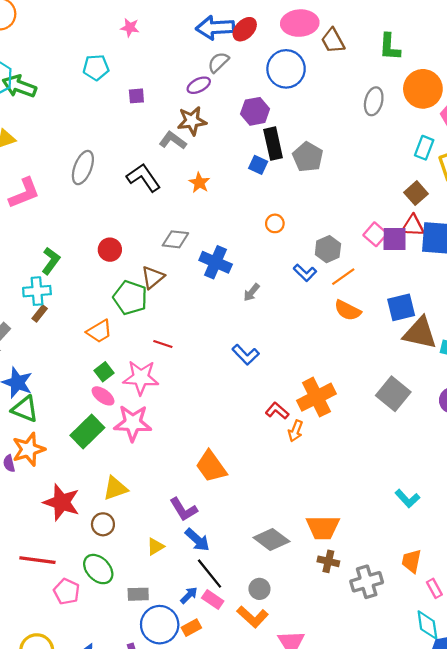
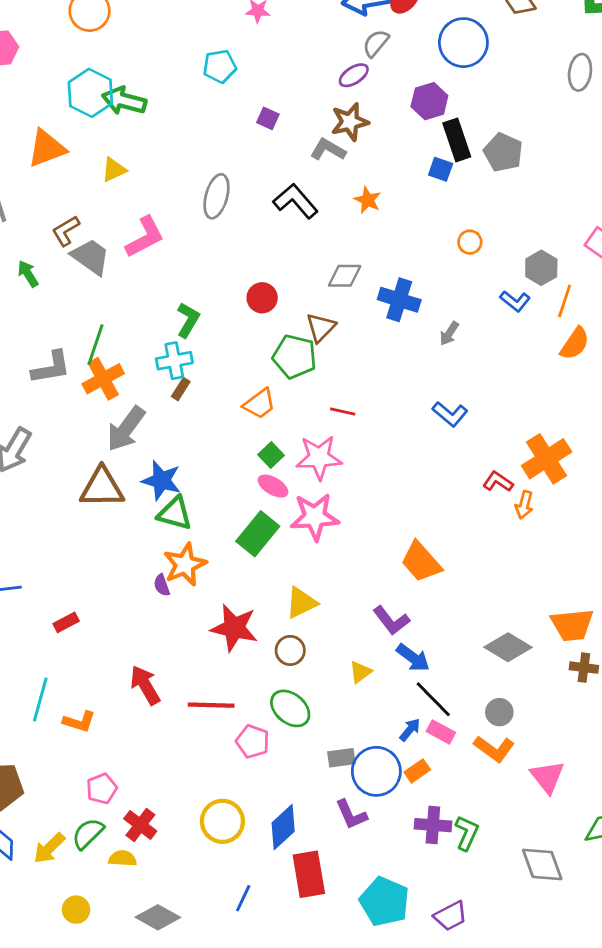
purple square: (136, 96) -> (268, 118), moved, turned 35
orange line: (343, 277) -> (565, 301), turned -30
orange semicircle: (348, 310) -> (575, 344), turned -76
gray rectangle: (138, 594) -> (341, 758), moved

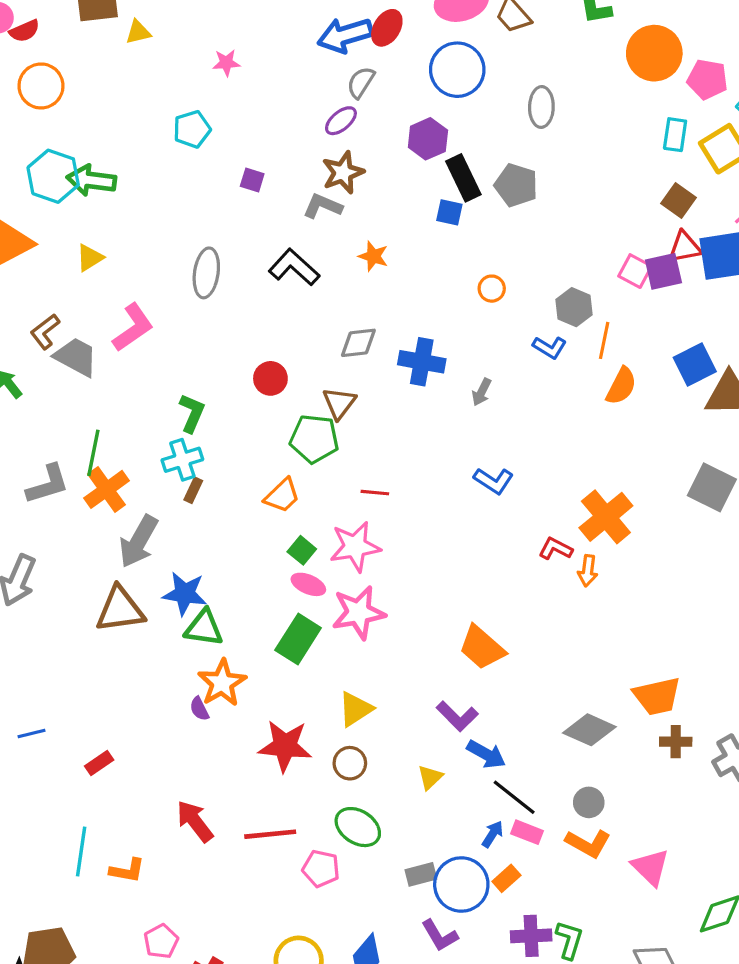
gray ellipse: (580, 72) -> (541, 107), moved

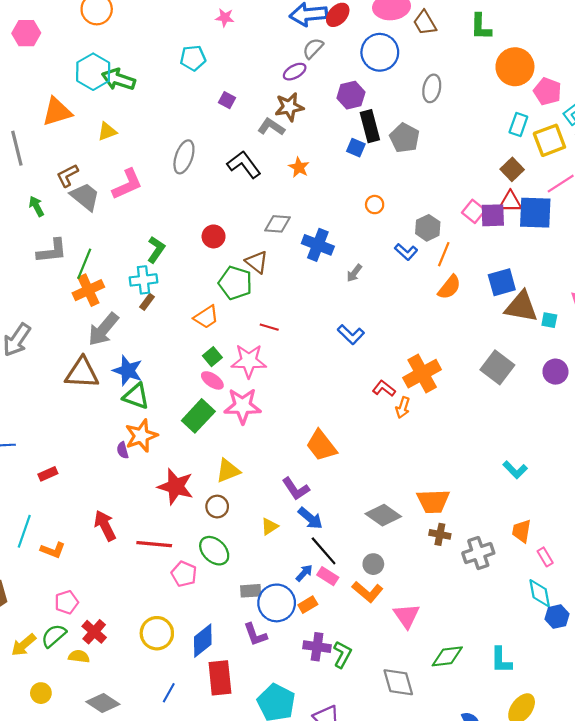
brown triangle: (339, 403) -> (257, 262), turned -40
gray L-shape: (48, 484) -> (52, 251), moved

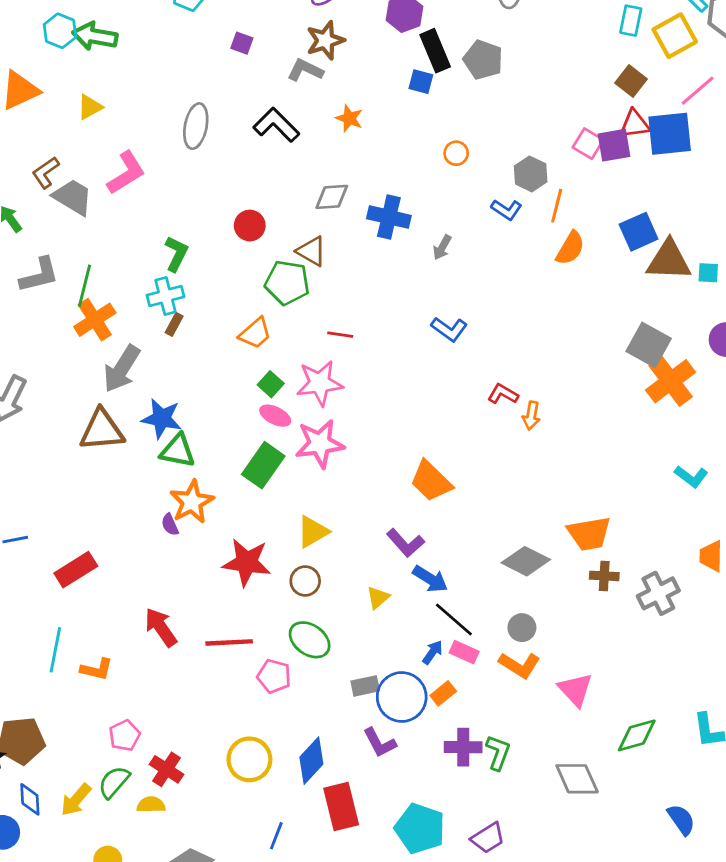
cyan hexagon: (93, 72) -> (60, 31), size x0.7
orange cross: (422, 374) -> (671, 381), moved
red rectangle: (48, 474) -> (76, 570), size x1.6

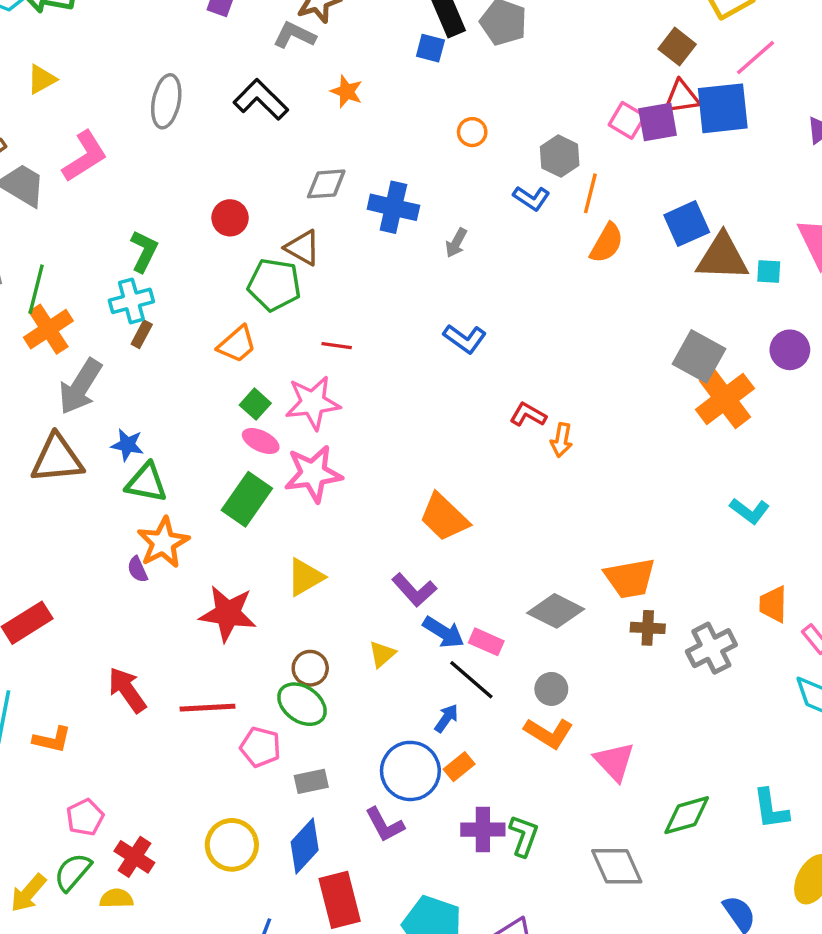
blue star: (162, 418) -> (127, 445), size x0.7
brown circle: (305, 581) -> (310, 668), moved
pink rectangle: (464, 652) -> (486, 642), moved
gray rectangle: (365, 686) -> (311, 781), moved

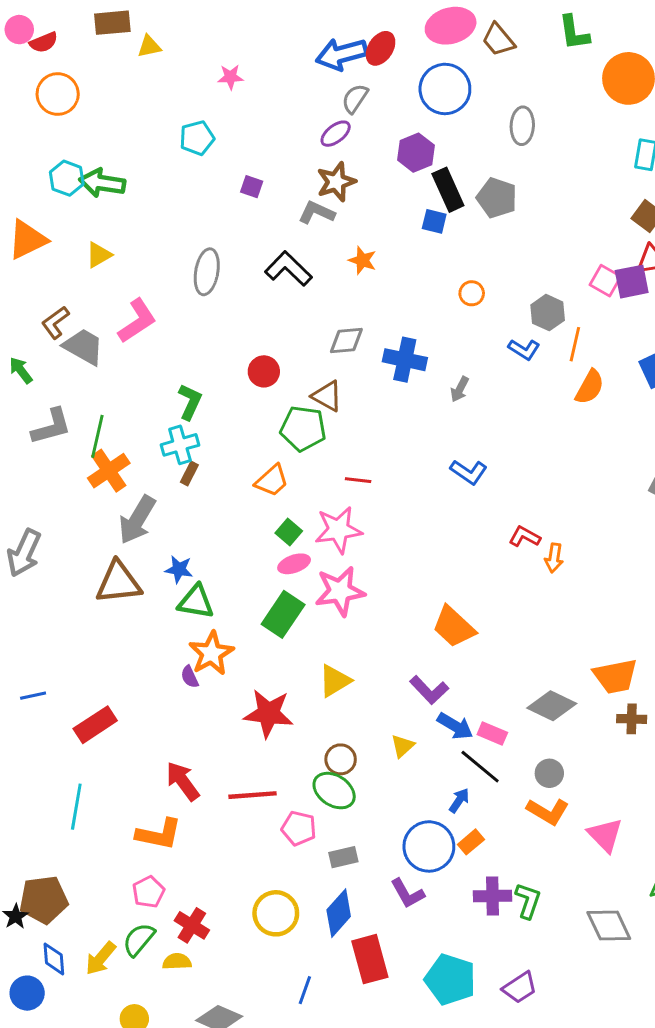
pink ellipse: (261, 441) -> (294, 564), turned -44
orange L-shape: (52, 740) -> (159, 834), moved, size x1.4

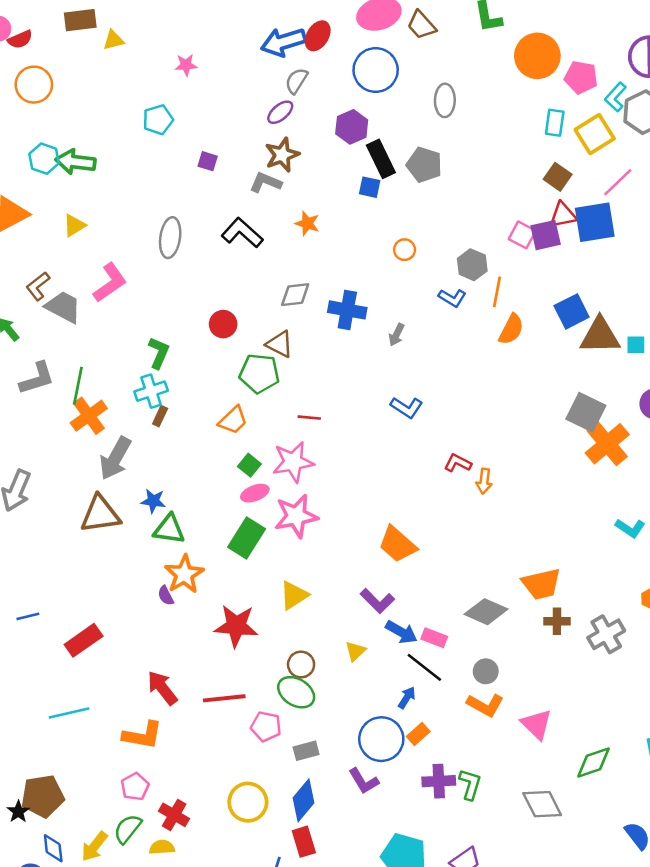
cyan line: (76, 807) -> (69, 713), turned 69
red rectangle: (370, 959) -> (304, 842), moved, size x0.7

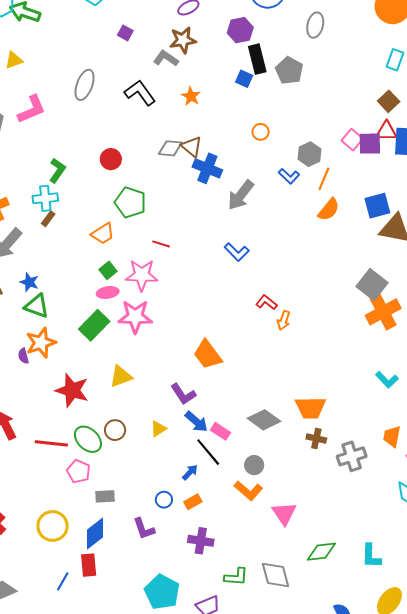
gray arrow: (396, 335) -> (241, 195), size x1.8
brown triangle: (280, 344) -> (192, 147), moved
green ellipse: (296, 692) -> (88, 439), moved
blue circle: (381, 739) -> (164, 500), size x0.5
green L-shape: (470, 784) -> (236, 577), moved, turned 65

